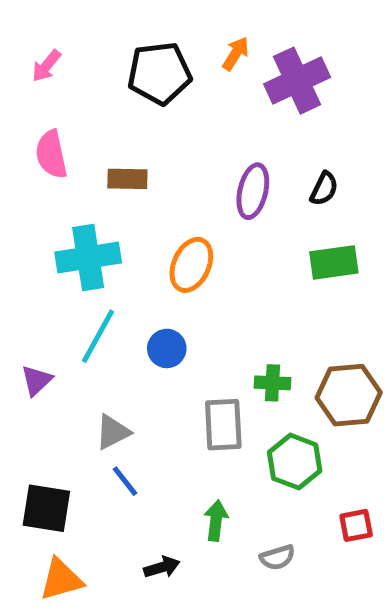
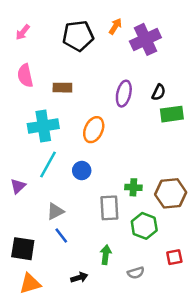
green rectangle: (334, 262) -> (172, 114), moved

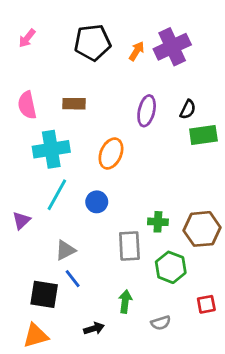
orange arrow: (115, 26) -> (137, 51), moved
pink semicircle: (25, 76) -> (27, 105), moved
black square: (23, 249) -> (44, 294), moved

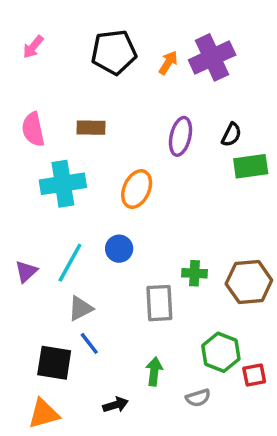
cyan line: (57, 195) -> (70, 263), moved
green hexagon: (171, 267) -> (221, 352), moved

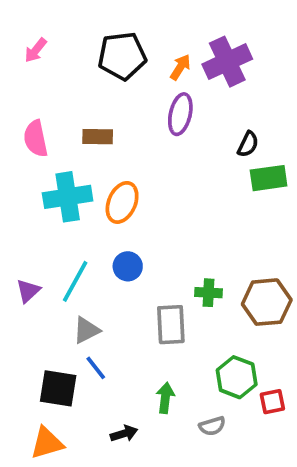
purple ellipse: (180, 136) -> (180, 114), moved
orange ellipse: (137, 189) -> (122, 202), moved

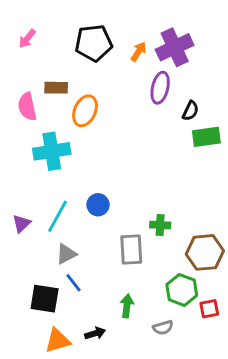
purple ellipse: (180, 114) -> (160, 88), moved
brown rectangle: (98, 137) -> (56, 88), moved
orange ellipse: (122, 202) -> (85, 111), moved
brown hexagon: (267, 302) -> (205, 252), moved
orange triangle: (47, 443) -> (58, 341), moved

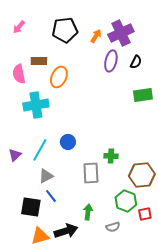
black semicircle: (190, 111) -> (136, 62), moved
black arrow: (95, 333) -> (66, 231), size x1.6

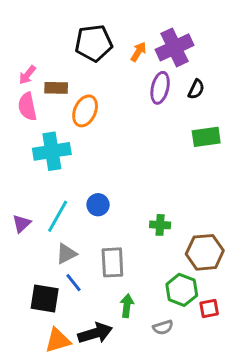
pink arrow: (19, 27) -> (27, 75), moved
gray rectangle: (91, 173) -> (112, 262), moved

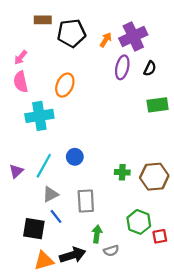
brown rectangle: (56, 88) -> (43, 20), moved
brown hexagon: (205, 252) -> (154, 177), moved
gray semicircle: (163, 327) -> (111, 251), moved

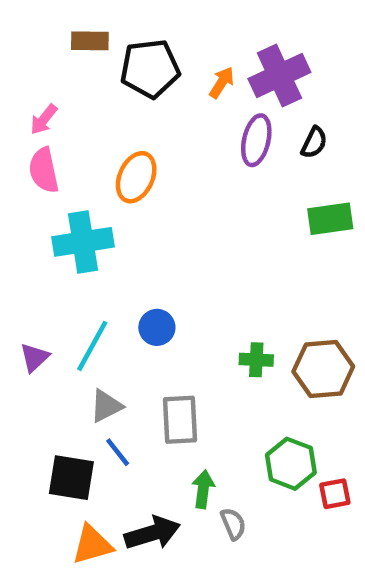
gray semicircle: (111, 251) -> (233, 524), turned -96

